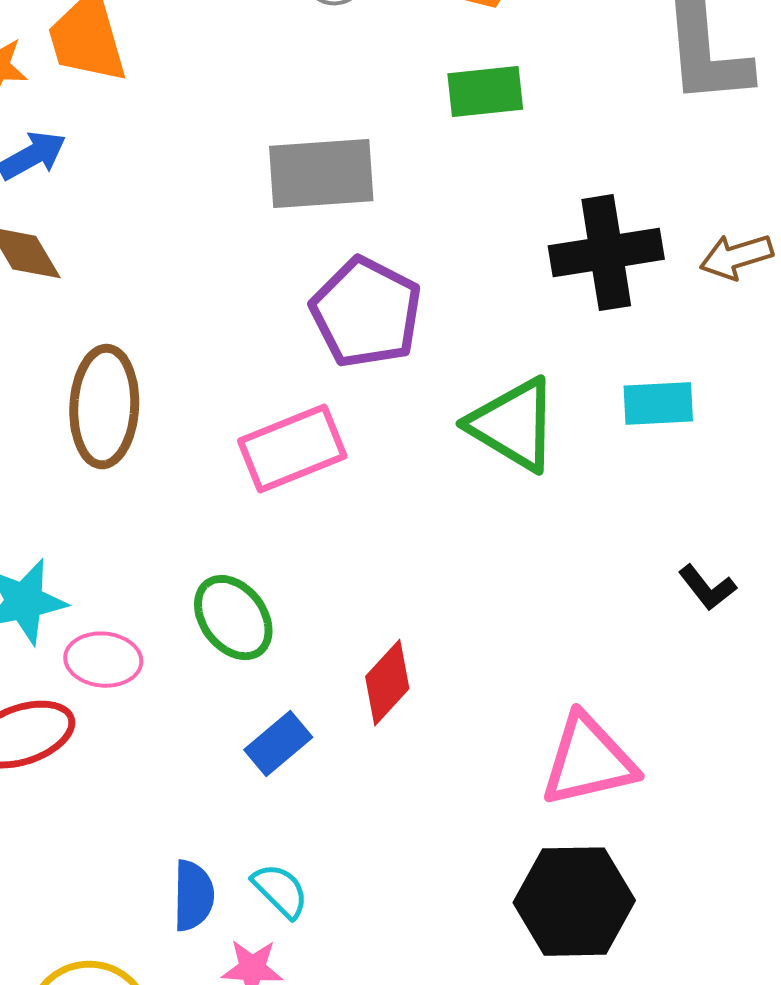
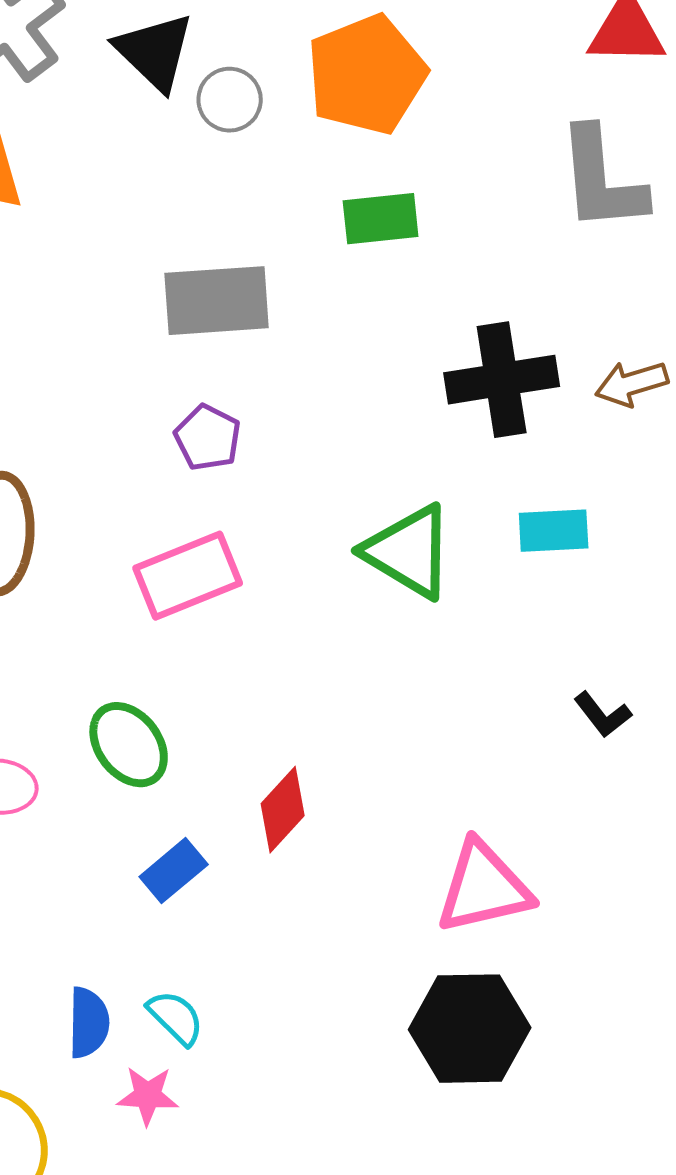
purple pentagon: (366, 313) -> (208, 438), moved, size x0.6

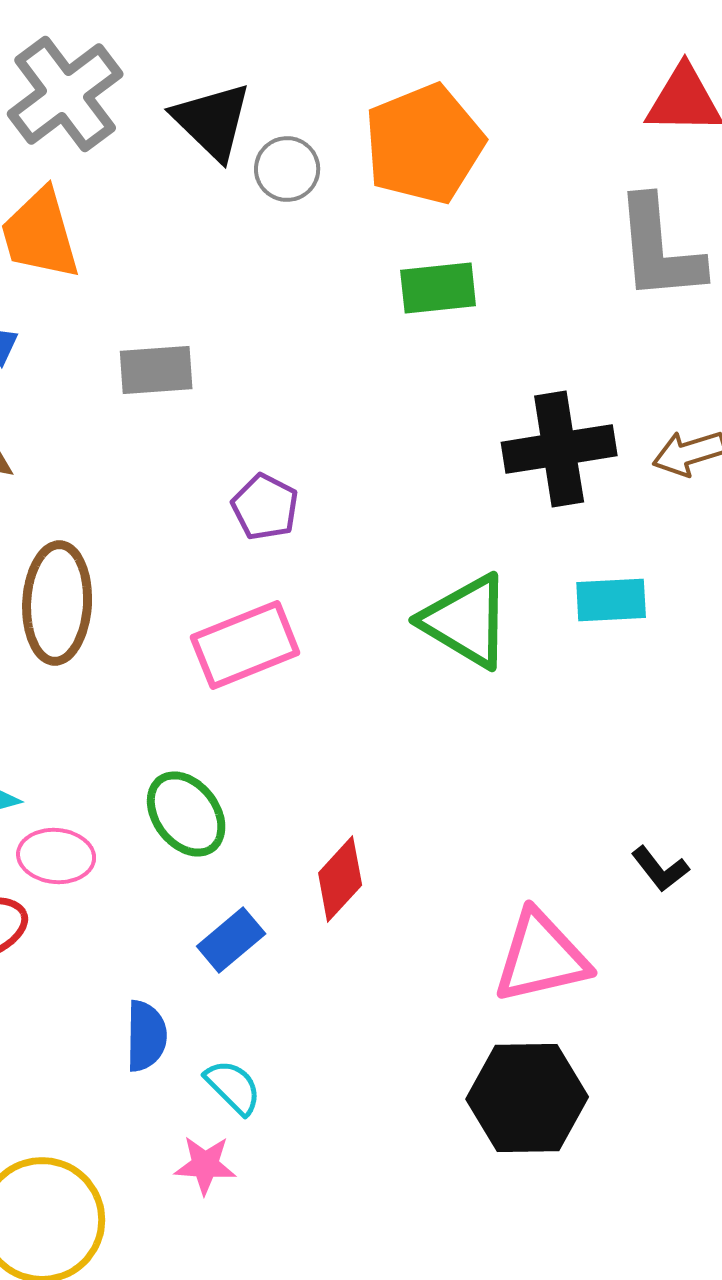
gray rectangle: (217, 301) -> (156, 370), moved, size x0.7
black L-shape: (603, 715) -> (660, 869), moved
blue semicircle: (89, 1023) -> (146, 1036), moved

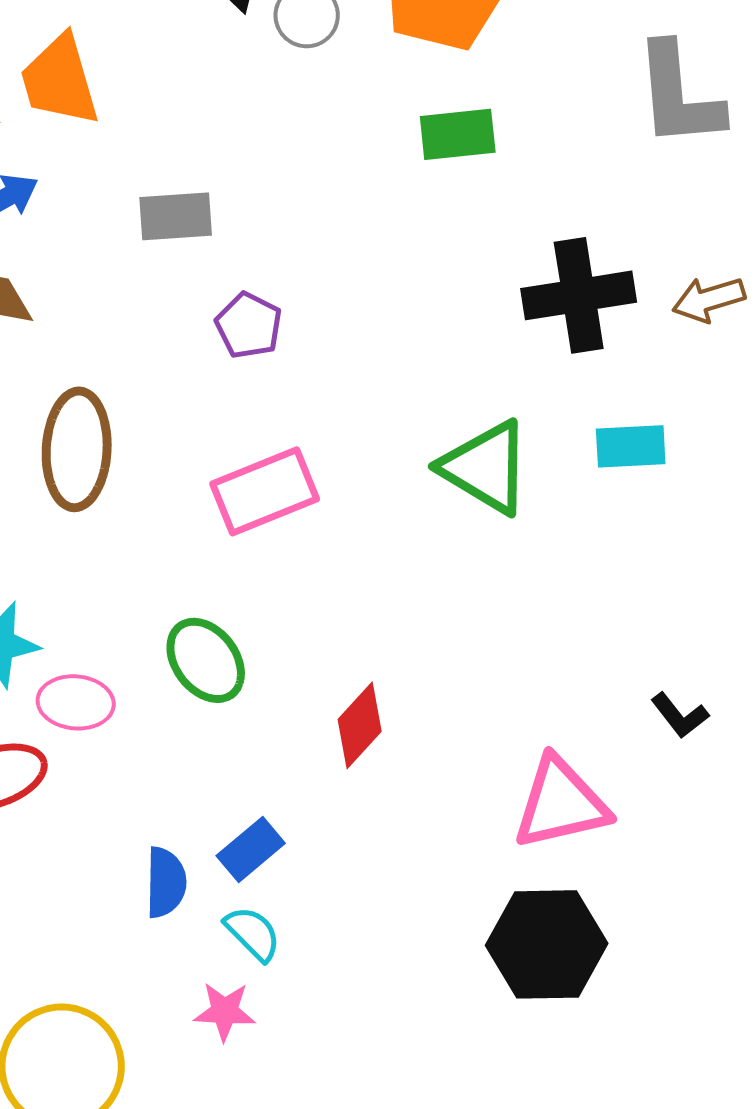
purple pentagon: (265, 507) -> (249, 325), moved
blue rectangle: (231, 940) -> (251, 849), moved

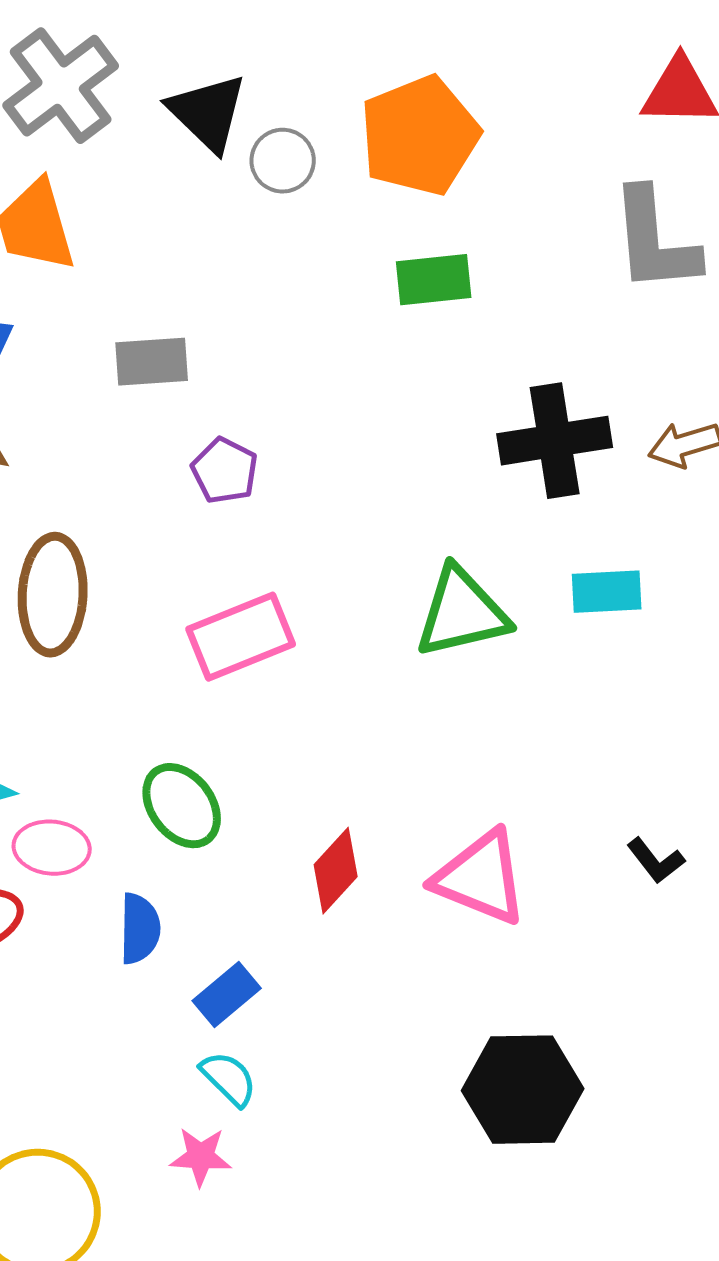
green triangle: (486, 467) -> (462, 613), turned -44
pink triangle: (561, 803) -> (481, 878), moved, turned 35
blue semicircle: (166, 882) -> (140, 929), moved

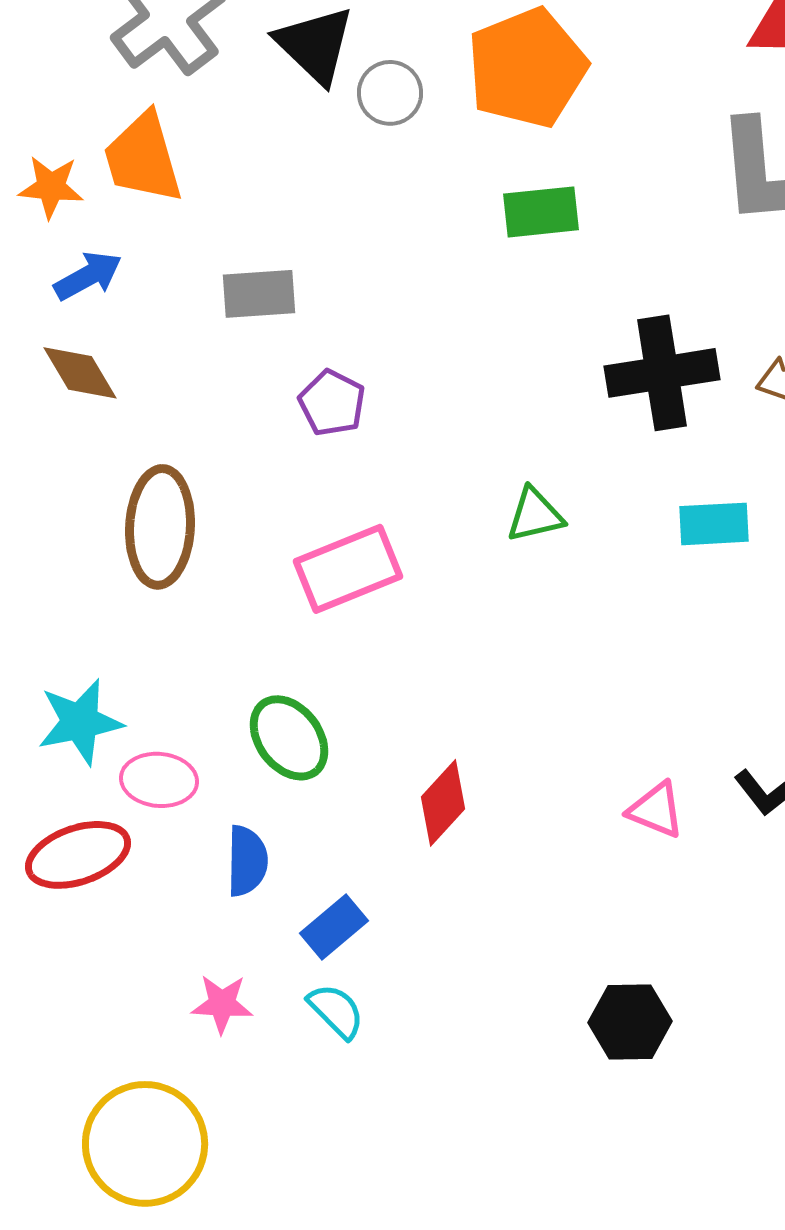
green triangle: (462, 613) -> (535, 515), moved, size x0.6
pink triangle: (481, 878) -> (656, 810), moved, size x0.6
black hexagon: (523, 1090) -> (630, 1022), size x0.7
pink star: (201, 1157) -> (222, 1004), moved

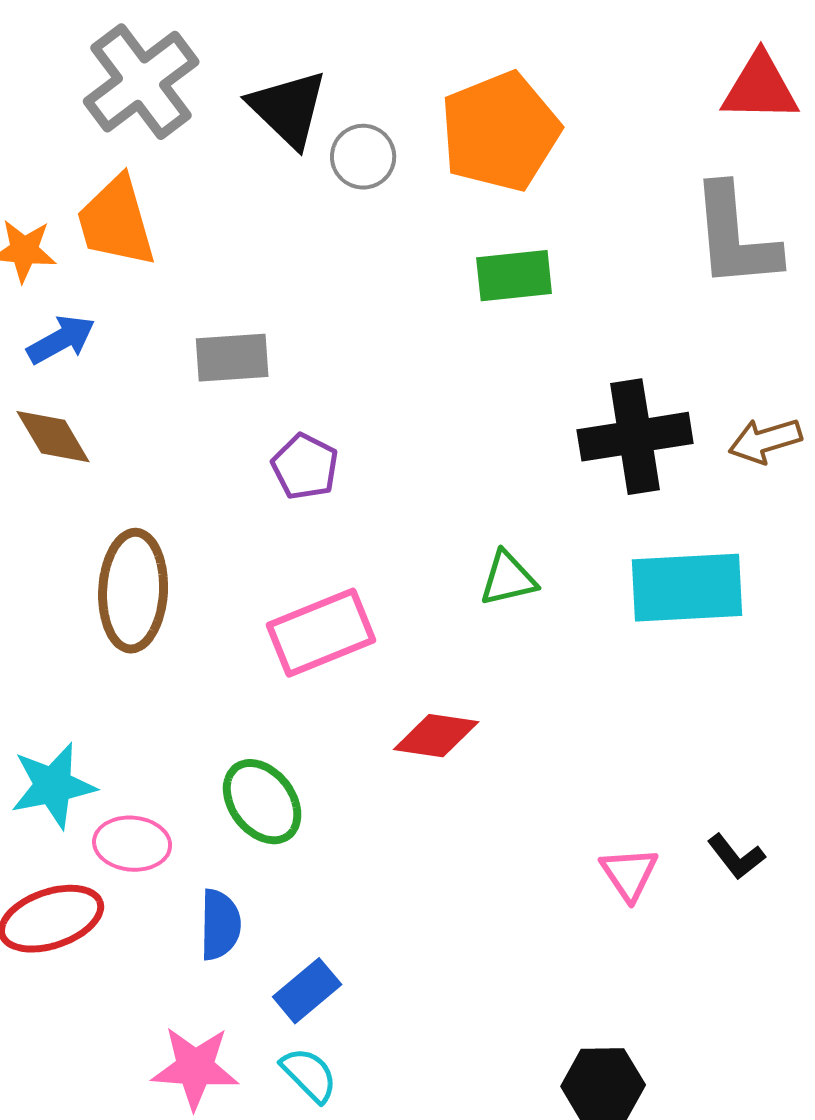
cyan rectangle: (714, 524) -> (687, 588), size x1.6
red diamond: (443, 803) -> (436, 736), moved, turned 56
pink triangle: (656, 810) -> (629, 874), turned 34
pink star: (222, 1004) -> (195, 1068), size x1.4

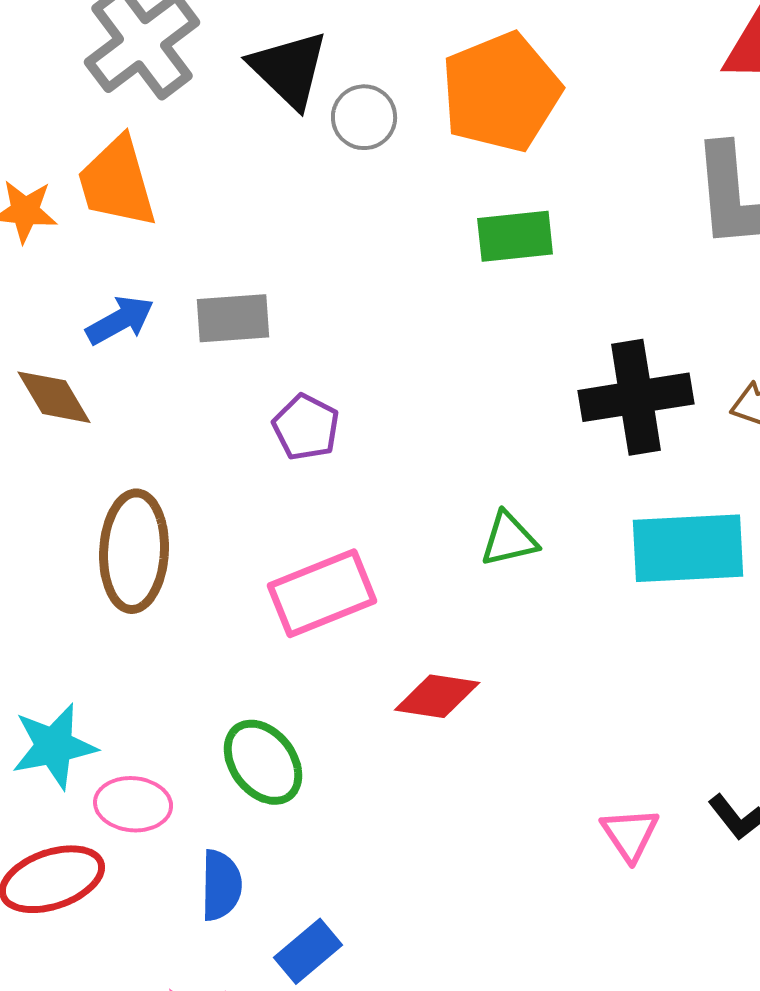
blue arrow: (61, 340) -> (120, 320), moved

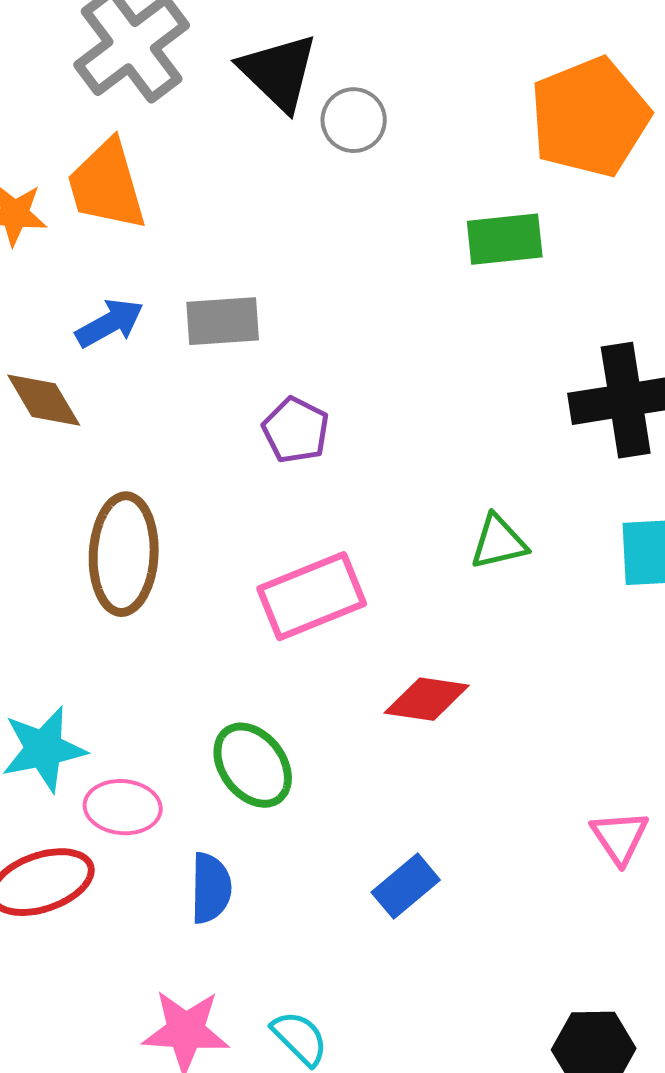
orange pentagon: (501, 92) -> (590, 117), moved
blue rectangle: (308, 951) -> (406, 886), moved

